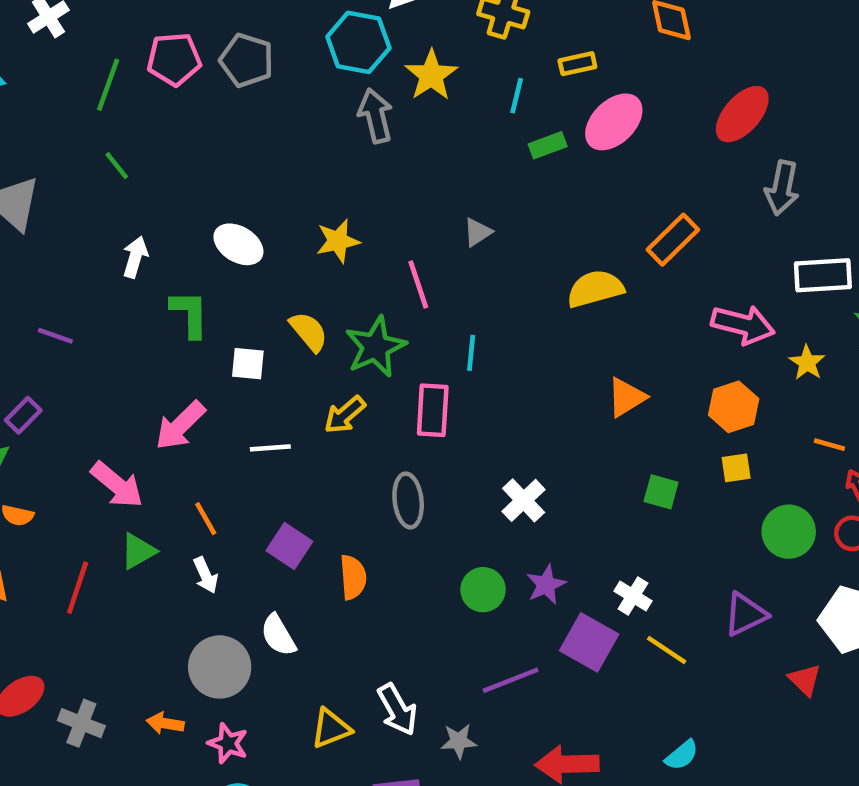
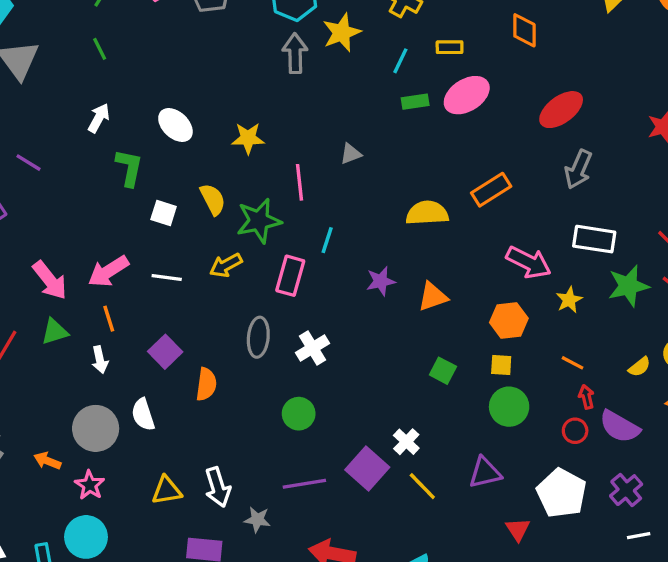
pink arrow: (180, 426) -> (108, 271), moved
white cross: (524, 500) -> (313, 348), moved
green circle: (789, 532) -> (509, 407), moved
purple star: (546, 585) -> (381, 281), moved

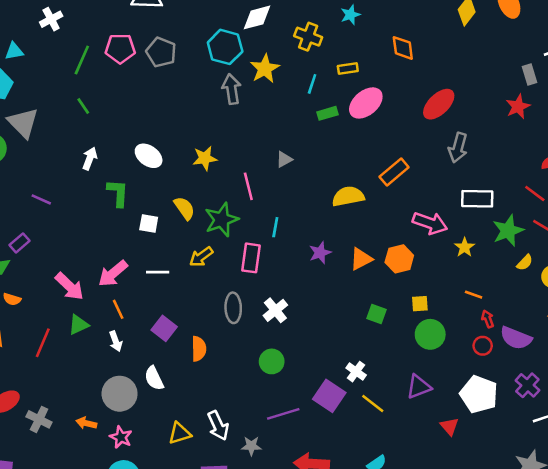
orange hexagon: (509, 320) -> (399, 259), moved
yellow semicircle: (639, 367) -> (525, 263), moved

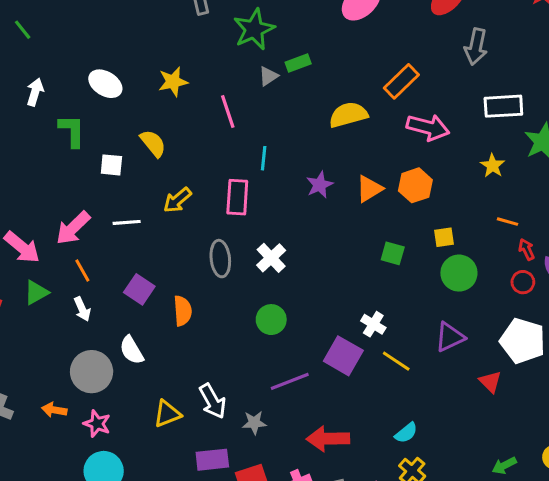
green rectangle: (327, 113) -> (298, 63), moved
green star: (222, 220) -> (254, 29), moved
pink arrow: (430, 223) -> (428, 127), moved

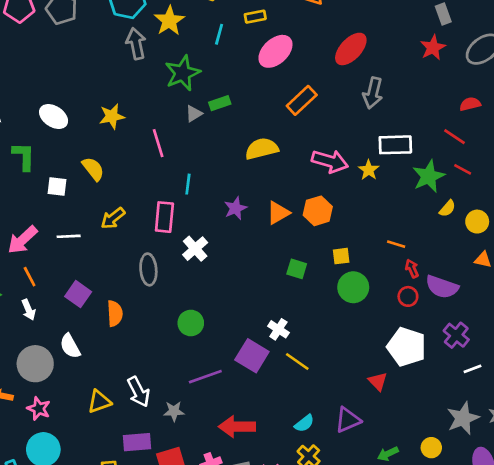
orange rectangle: (401, 81) -> (302, 100), moved
yellow star: (493, 166) -> (369, 170), moved
white cross: (271, 258) -> (195, 249), moved
purple triangle: (450, 337) -> (348, 420), moved

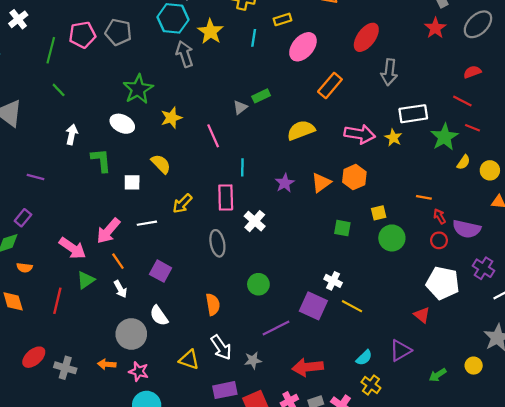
green star: (183, 73) -> (138, 89), moved
orange semicircle: (115, 313) -> (213, 304), moved
yellow triangle: (99, 402) -> (189, 360), turned 45

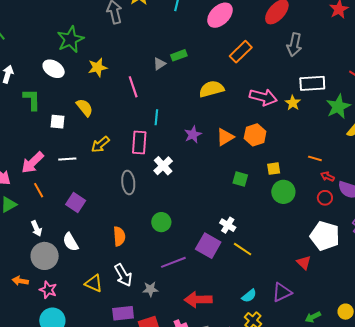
red arrow: (440, 216) -> (327, 177), turned -40
white arrow: (120, 289) -> (36, 228), moved

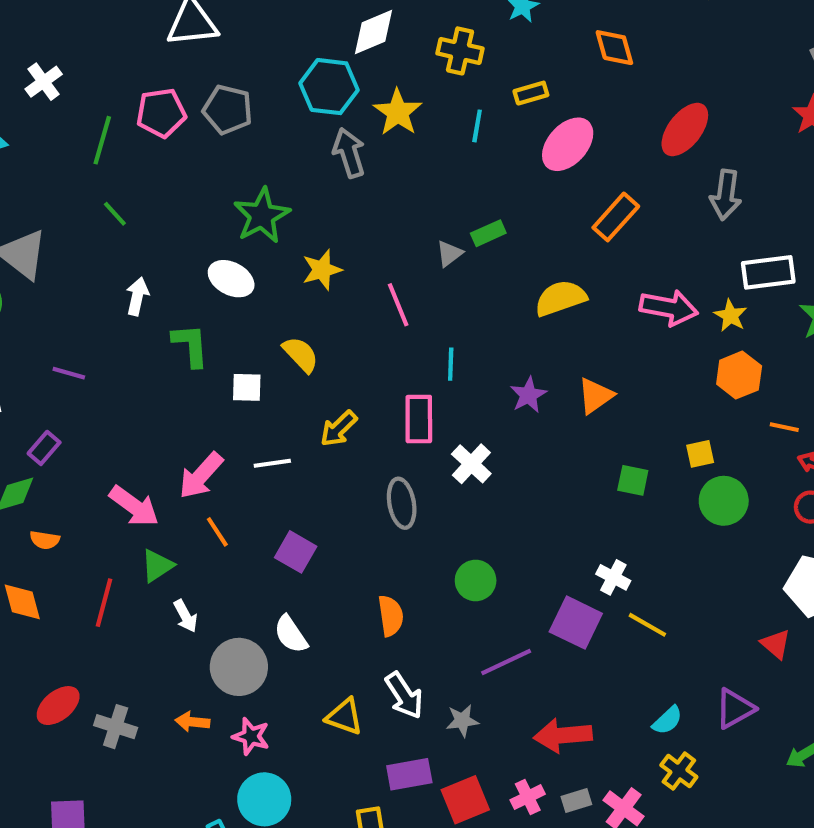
orange hexagon: (255, 135) -> (739, 375), moved
white arrow: (36, 228) -> (185, 616), moved

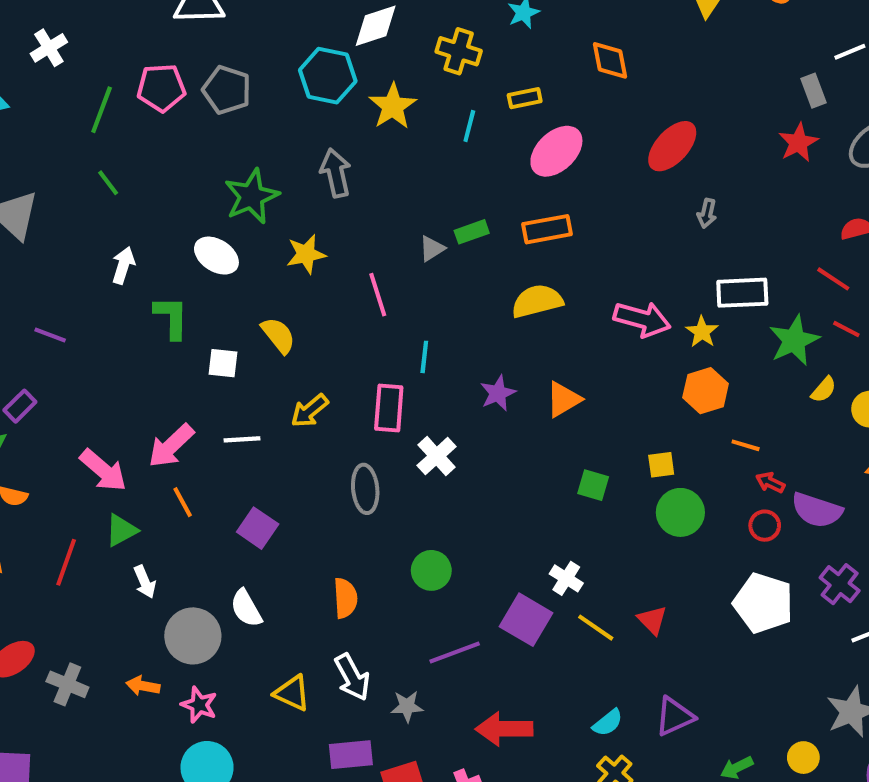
gray arrow: (349, 153) -> (336, 173), moved
gray arrow: (726, 195) -> (707, 213), size x0.6
orange rectangle: (616, 217) -> (547, 229), moved, turned 33
red triangle: (776, 644) -> (652, 620), moved

